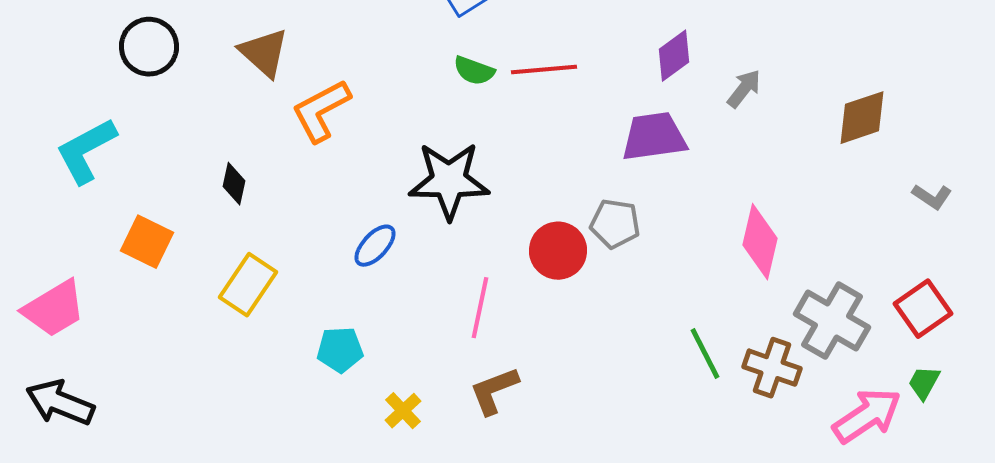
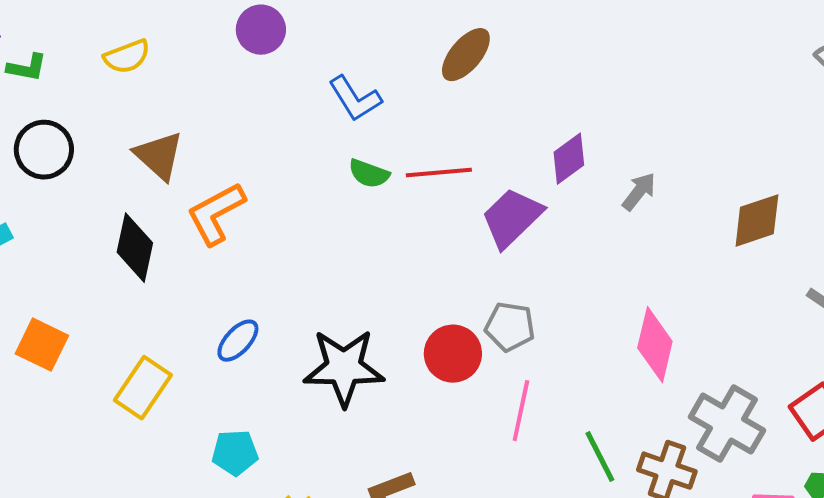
purple trapezoid: (654, 137) -> (512, 218), moved, turned -36
black star: (449, 181) -> (344, 368), moved
black diamond: (234, 184) -> (135, 248), moved, size x1.6
blue ellipse: (375, 246) -> (238, 341), moved
pink line: (480, 308) -> (521, 411), moved

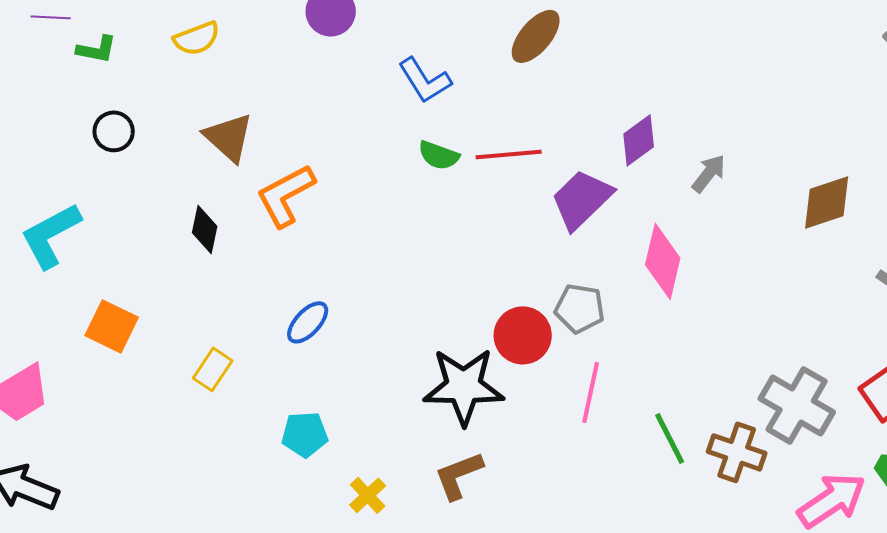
black circle: (44, 150) -> (114, 131), size x0.7
black diamond: (135, 248) -> (205, 229), size x0.7
pink diamond: (655, 345) -> (663, 261), moved
black star: (344, 368) -> (464, 386), moved
yellow rectangle: (143, 388) -> (213, 369), size x0.7

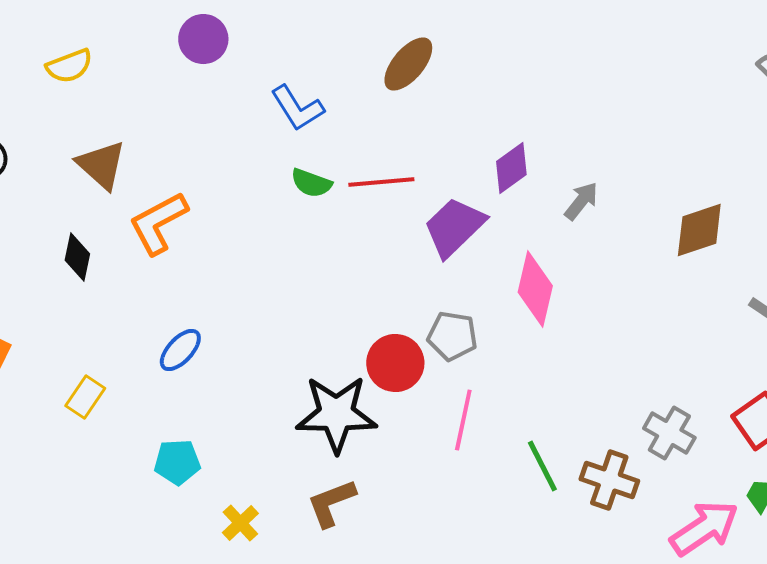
gray cross: (797, 405) -> (669, 433), size x0.7

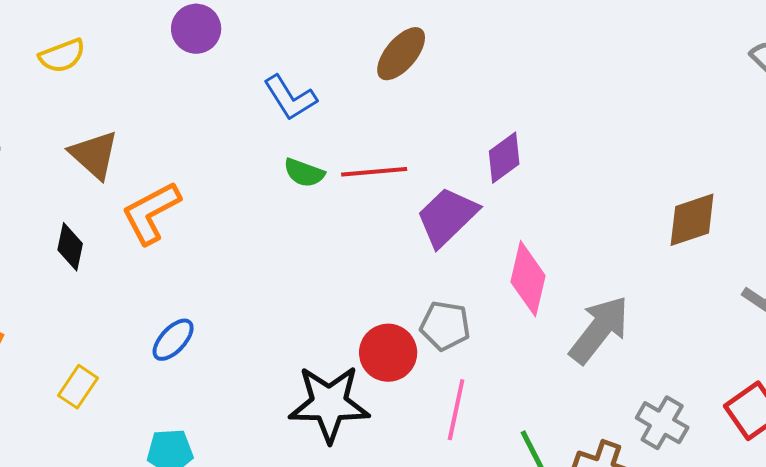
gray arrow: (581, 201) -> (599, 330), moved, size x1.8

